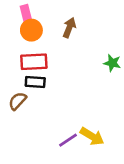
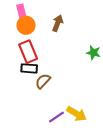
red rectangle: (34, 62) -> (28, 52), turned 70
brown semicircle: (17, 101) -> (43, 81), moved

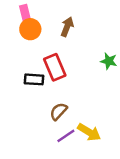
red rectangle: (28, 52) -> (55, 67), moved
brown semicircle: (43, 81) -> (59, 111), moved

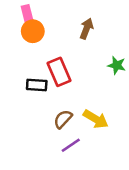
brown arrow: (67, 27) -> (87, 29), moved
yellow arrow: (89, 132) -> (96, 119), moved

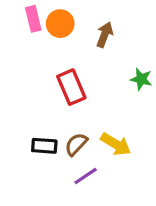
orange circle: (33, 31) -> (60, 24), moved
black rectangle: (37, 85) -> (44, 146), moved

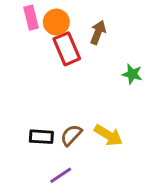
red rectangle: (71, 87) -> (67, 49), moved
purple line: (86, 176) -> (61, 175), moved

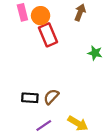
brown arrow: (98, 32) -> (80, 12), moved
yellow arrow: (108, 135) -> (78, 123), moved

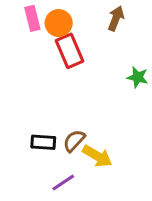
yellow arrow: (78, 123) -> (97, 156), moved

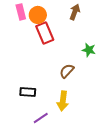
brown semicircle: (74, 141) -> (67, 71), moved
yellow arrow: (97, 156) -> (63, 101), turned 66

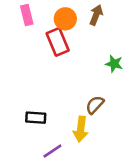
orange circle: (38, 15) -> (65, 19), moved
brown semicircle: (67, 71) -> (95, 105), moved

